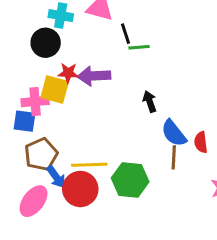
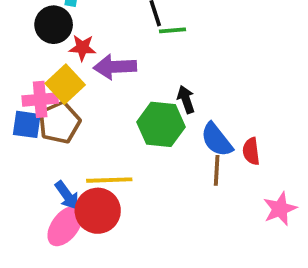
red star: (68, 73) -> (82, 48), moved
yellow square: (55, 89) -> (65, 84), turned 32
brown pentagon: (41, 154) -> (59, 122), moved
green hexagon: (130, 180) -> (161, 124), moved
pink ellipse: (34, 201) -> (65, 226), moved

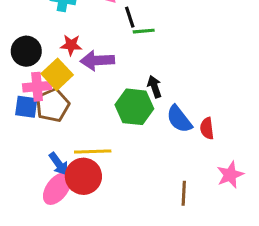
black circle: (54, 25) -> (26, 51), moved
brown line: (217, 170) -> (184, 193), moved

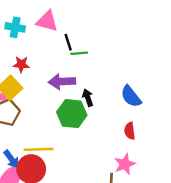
purple arrow: (97, 60) -> (62, 82), moved
blue semicircle: (179, 119) -> (131, 96), moved
pink star: (230, 175) -> (125, 164), moved

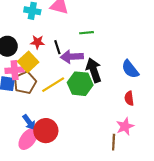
black line: (68, 42) -> (57, 47), moved
black arrow: (88, 98) -> (94, 70), size x1.6
yellow line: (39, 149) -> (53, 85), moved, turned -30

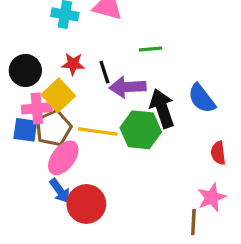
blue semicircle: (130, 69) -> (202, 99), moved
yellow line: (53, 85) -> (98, 131), turned 40
pink ellipse: (28, 139) -> (63, 158), moved

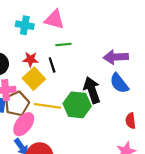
green line: (151, 49) -> (63, 45), moved
purple arrow: (128, 87) -> (116, 57), moved
yellow square: (58, 95) -> (34, 79), moved

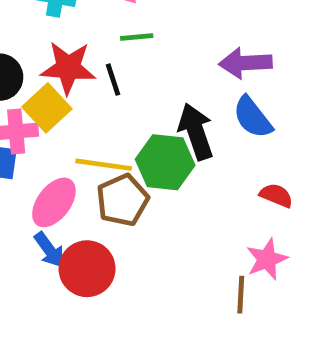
red star: (30, 59) -> (68, 68), size x1.6
yellow square: (34, 79) -> (47, 108), moved
brown pentagon: (17, 104) -> (123, 200), moved
red semicircle: (131, 121) -> (276, 195), turned 119

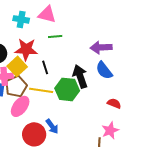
black line: (113, 80) -> (45, 67), moved
brown pentagon: (123, 200) -> (16, 86), moved
blue arrow: (49, 250) -> (52, 126), moved

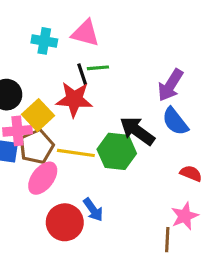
purple arrow: (101, 47) -> (170, 85), turned -55
red star: (26, 49) -> (74, 99), moved
black line: (45, 67) -> (82, 74), moved
black arrow: (80, 76) -> (137, 131), turned -35

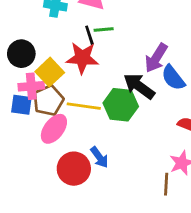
purple arrow: (170, 85) -> (156, 58), moved

